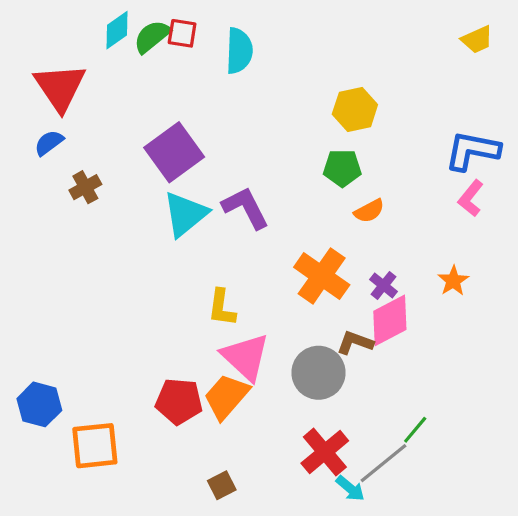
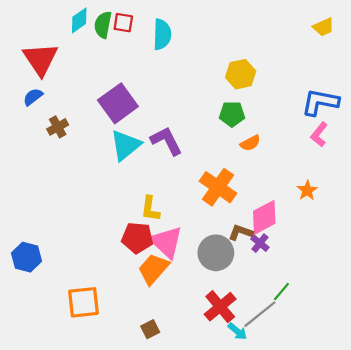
green semicircle: (152, 36) -> (103, 25), turned -40
purple cross: (384, 285) -> (260, 243), moved
red pentagon: (179, 401) -> (137, 238), moved
blue hexagon: (39, 404) -> (26, 257), moved
orange square: (95, 446) -> (84, 302), moved

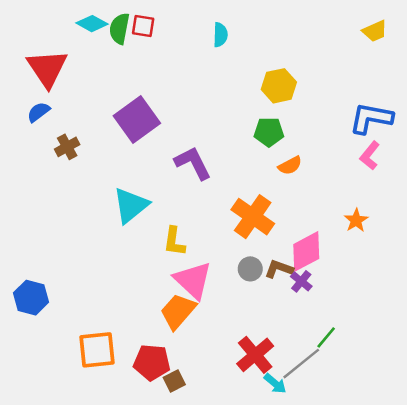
cyan diamond: (79, 20) -> (92, 24), turned 64
cyan semicircle: (162, 34) -> (220, 35), moved, size x0.7
cyan triangle: (125, 145) -> (131, 205), moved
red pentagon: (137, 238) -> (152, 362), moved
gray circle: (216, 253) -> (250, 269), moved, size x0.6

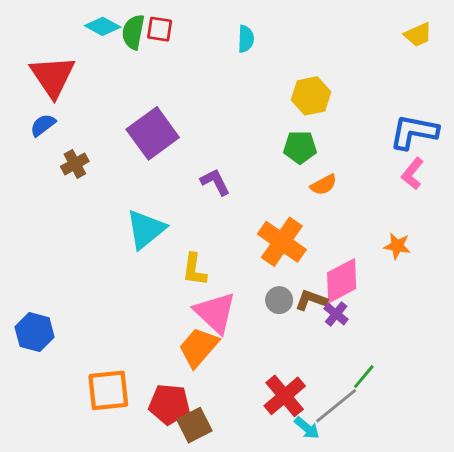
purple L-shape: (193, 163) -> (215, 182), size x0.7
orange star: (356, 220) -> (397, 246), turned -30
brown square: (174, 381) -> (194, 425), size x1.4

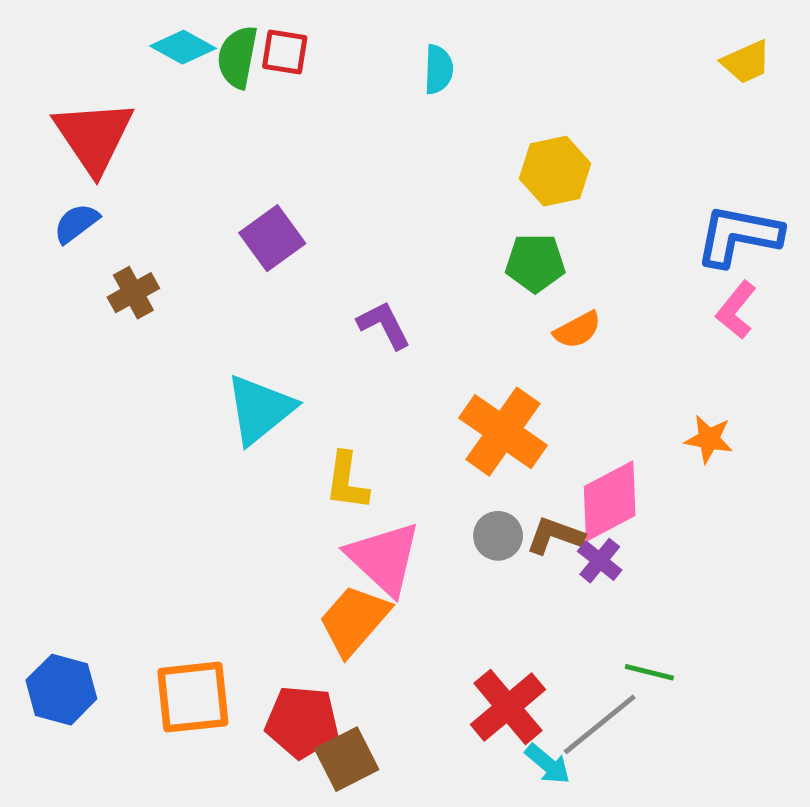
purple square: (153, 133) -> (272, 238), size x0.7
blue hexagon: (35, 332) -> (61, 690), moved
green line: (364, 377) -> (649, 672), turned 64

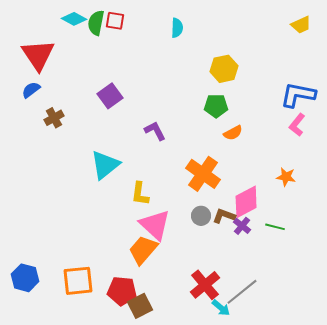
green line: (649, 672) -> (275, 227), moved

